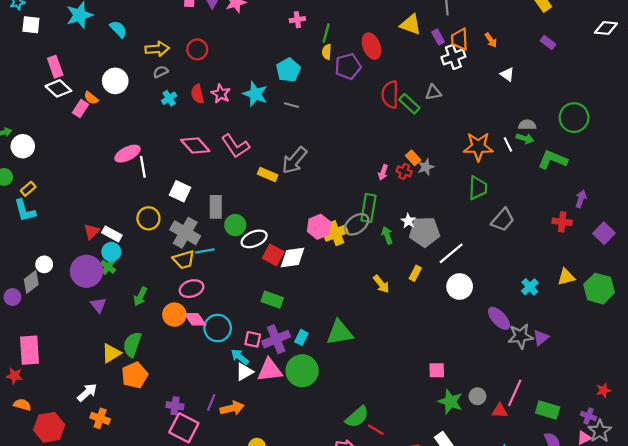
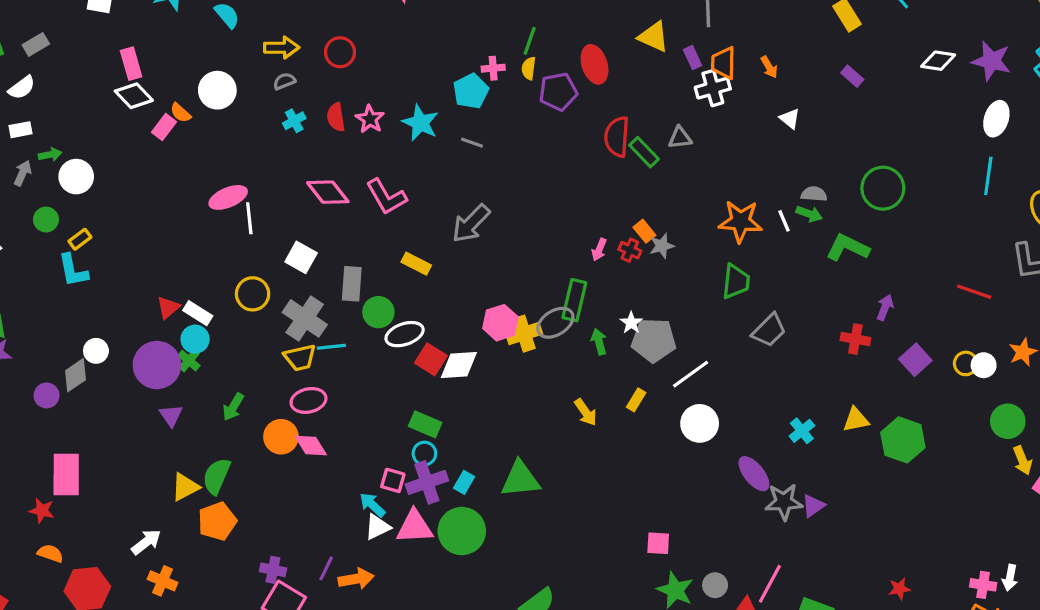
pink cross: (297, 20) -> (493, 68), moved
yellow rectangle: (268, 174) -> (416, 264), moved
cyan circle: (218, 328) -> (424, 453), moved, size x0.6

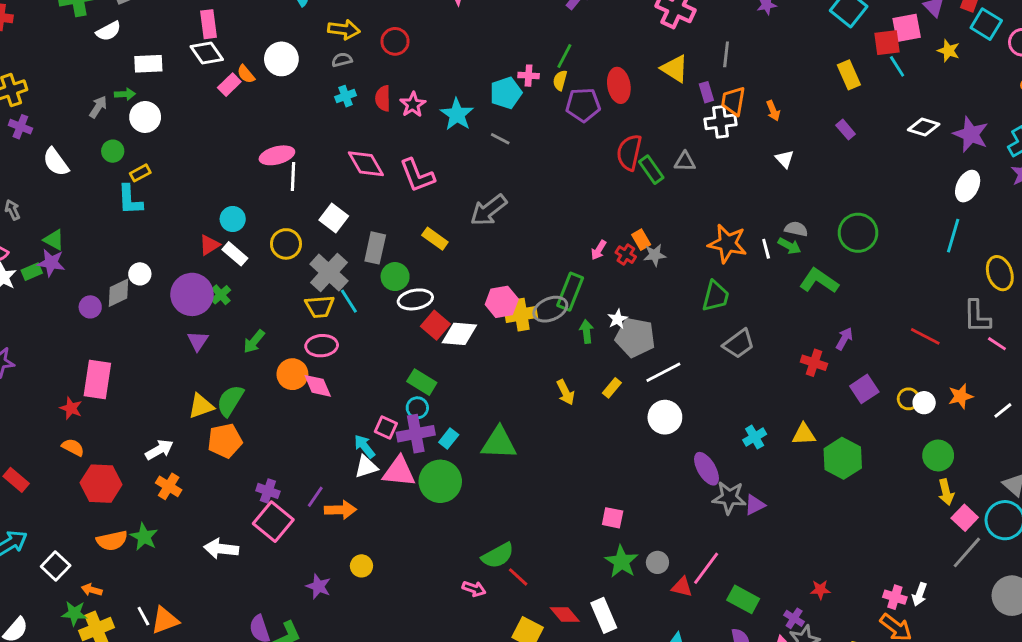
white rectangle: (20, 130) -> (148, 64), moved, size x1.4
cyan circle: (195, 339) -> (233, 219), moved
cyan line: (331, 347) -> (349, 301), turned 55

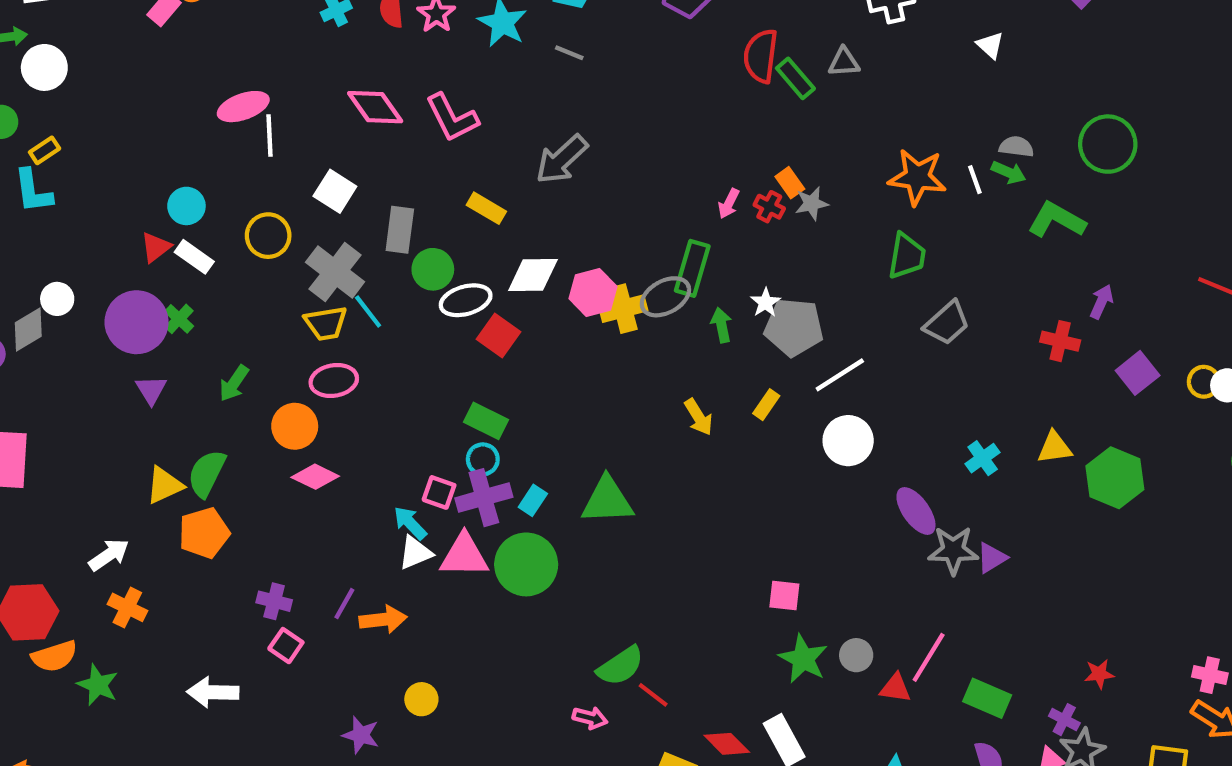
white diamond: (459, 334) -> (533, 275), moved
pink diamond: (318, 386) -> (315, 477), moved, turned -36
pink square: (273, 522) -> (286, 646), size x0.6
orange semicircle: (112, 541) -> (54, 656), moved

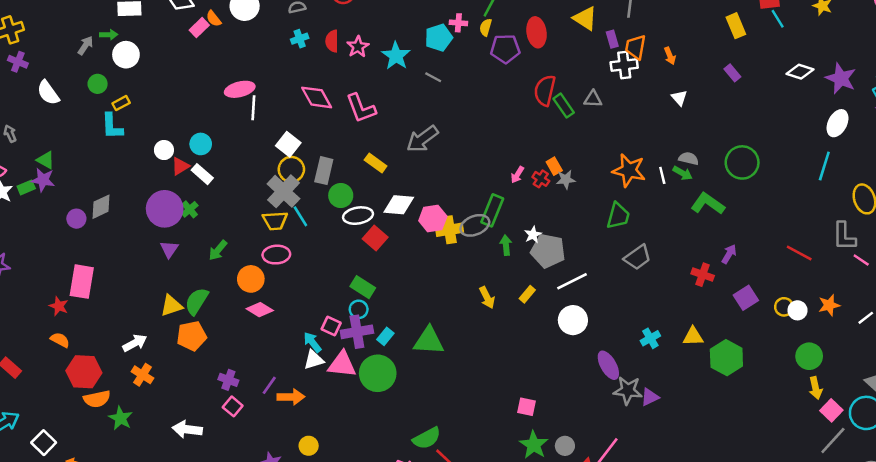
yellow circle: (268, 236) -> (291, 169), moved
white circle: (57, 299) -> (164, 150), moved

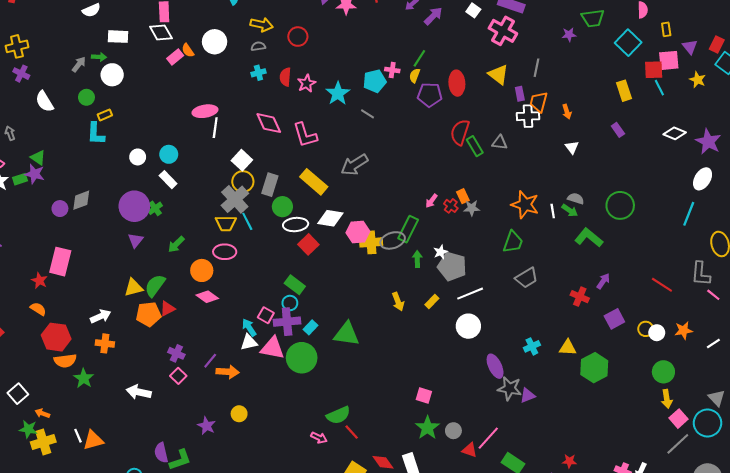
yellow rectangle: (376, 163) -> (314, 182), size x1.5
red triangle: (180, 166) -> (167, 309), moved
orange cross: (142, 375) -> (105, 343), turned -30

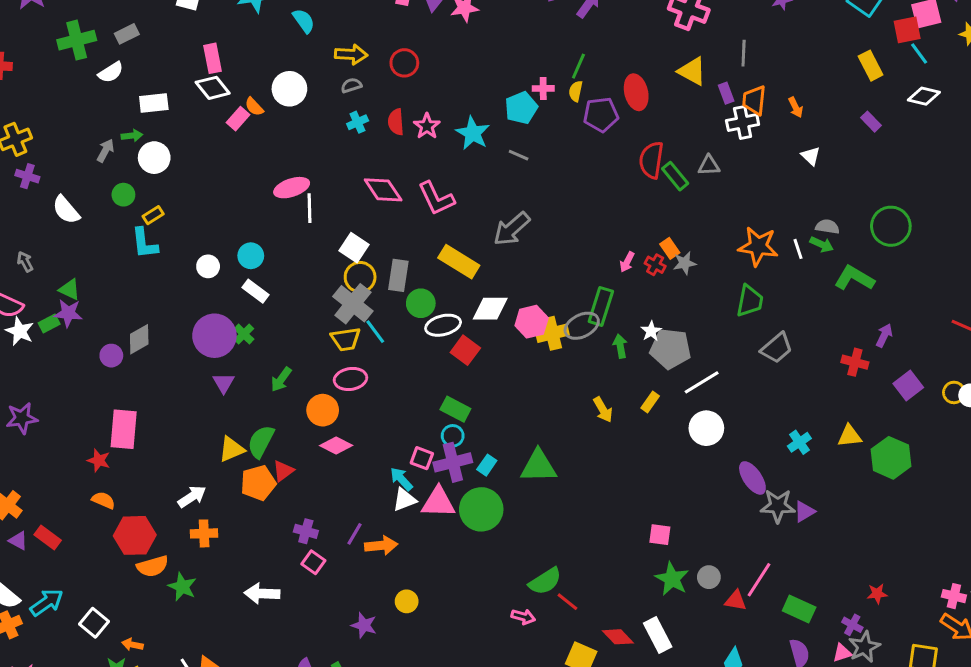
white diamond: (675, 133) -> (924, 96), moved

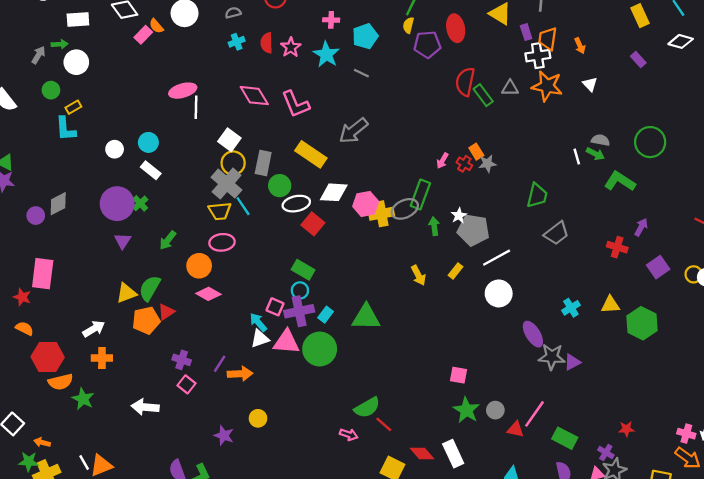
pink cross: (543, 88) -> (331, 20), moved
orange star: (758, 246) -> (547, 86), moved

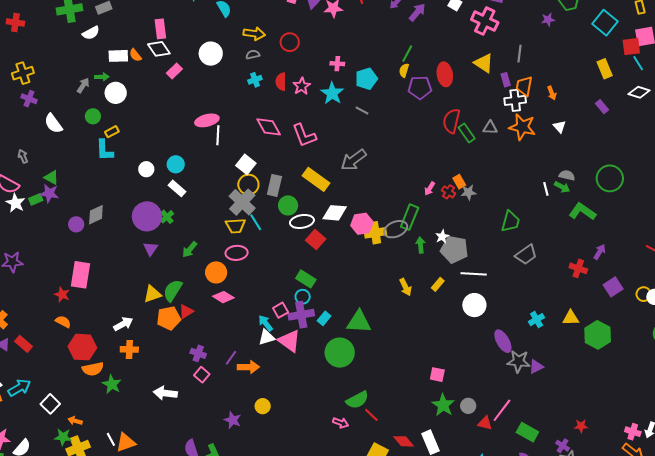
orange semicircle: (156, 26) -> (135, 55), moved
white line: (497, 258) -> (474, 274), turned 30
pink square: (275, 307) -> (281, 310), turned 35
pink triangle: (286, 342) -> (289, 341), turned 30
green circle: (320, 349) -> (340, 353), moved

